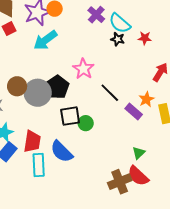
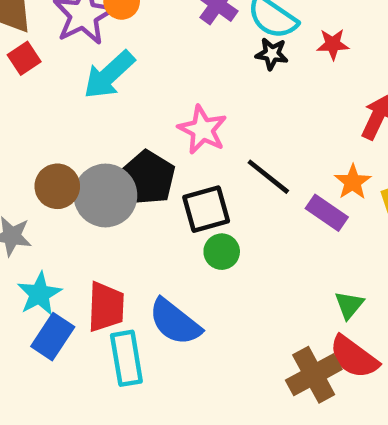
black square: (70, 116) -> (206, 209), moved

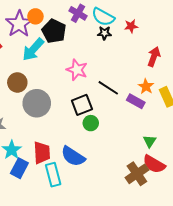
black pentagon: (148, 178) -> (54, 31), moved
brown circle: (57, 186) -> (17, 82), moved

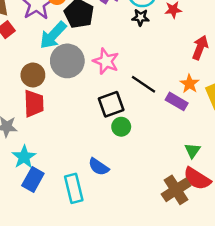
gray circle: (37, 103) -> (67, 61), moved
red trapezoid: (42, 153) -> (34, 104), moved
blue semicircle: (73, 156) -> (99, 167), size x0.7

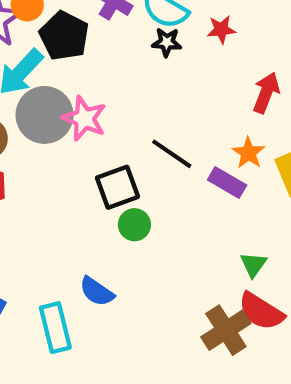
pink star: (106, 61) -> (84, 119), moved

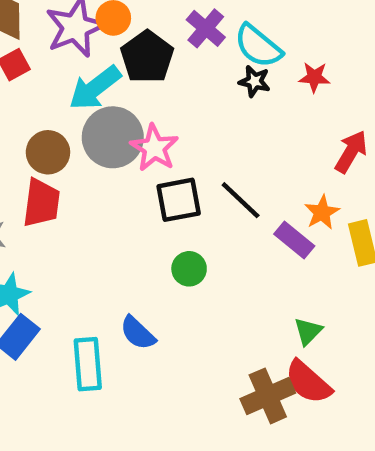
black square: (118, 187) -> (179, 200), moved

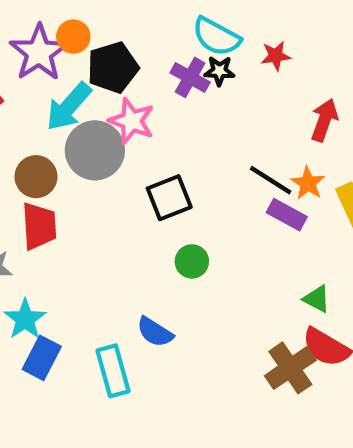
purple cross: (206, 28) -> (190, 77), moved
black pentagon: (147, 57) -> (113, 67), turned 30
pink star: (154, 148) -> (132, 121), moved
black line: (241, 200) -> (271, 180), moved
green triangle: (308, 331) -> (317, 299), turned -36

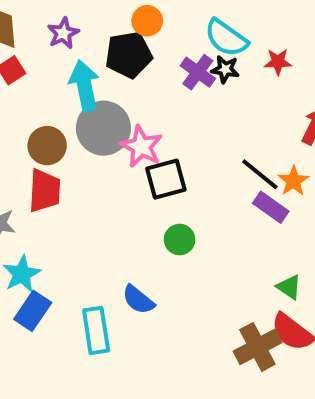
orange circle: (73, 37) -> (147, 21), moved
purple star: (39, 53) -> (63, 33), size x0.6
cyan arrow: (69, 107) -> (84, 86), turned 120
pink star: (132, 121) -> (141, 147), moved

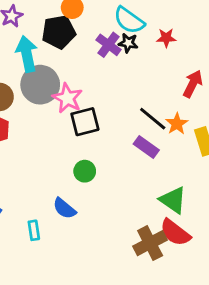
purple rectangle: (271, 207) -> (146, 147), moved
green circle: (180, 240) -> (85, 171), moved
green triangle: (289, 287) -> (173, 200), size x1.5
cyan rectangle: (96, 330) -> (34, 230), size x0.6

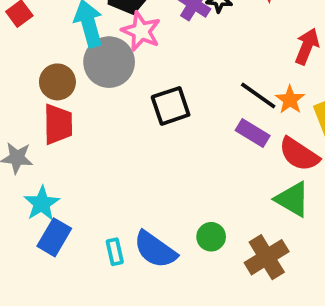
pink star: (67, 98) -> (141, 31), moved
green circle: (85, 171) -> (211, 237), moved
blue semicircle: (64, 208) -> (155, 250), moved, size x1.4
red semicircle: (175, 233) -> (299, 154), moved

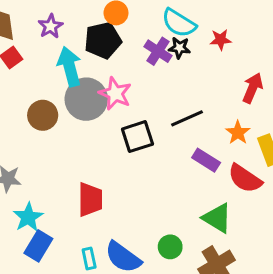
pink star: (141, 31) -> (115, 94), moved
black line: (258, 95) -> (187, 118), moved, turned -60
red trapezoid: (58, 124) -> (90, 200), moved
green triangle: (292, 199) -> (217, 218), moved

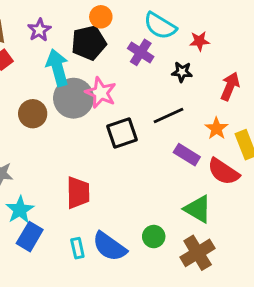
black star: (179, 48) -> (182, 72), moved

